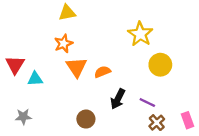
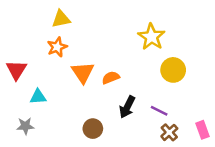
yellow triangle: (67, 13) -> (61, 19), moved
orange star: (63, 43) -> (57, 47), moved
cyan triangle: (35, 79) -> (38, 97), moved

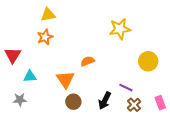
yellow star: (151, 37) -> (120, 29), turned 30
yellow circle: (173, 70) -> (148, 61), moved
orange triangle: (83, 73) -> (65, 79), moved
black arrow: (127, 107) -> (105, 101), moved

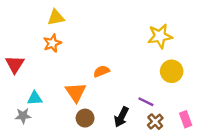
yellow star: (120, 29) -> (160, 36), moved
cyan triangle: (30, 76) -> (35, 98), moved

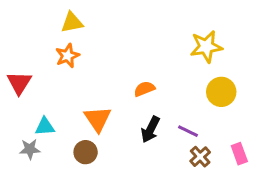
orange semicircle: (101, 71) -> (144, 89), moved
black arrow: (121, 117) -> (150, 130), moved
brown circle: (85, 118) -> (86, 152), moved

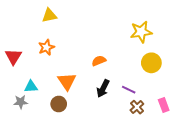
orange star: (67, 56) -> (46, 47), moved

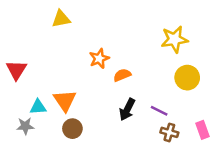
orange star: (46, 47) -> (99, 58), moved
orange triangle: (67, 81) -> (65, 101), moved
brown cross: (137, 107) -> (169, 132), turned -32

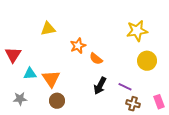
yellow triangle: (61, 19) -> (48, 29), moved
orange semicircle: (122, 75) -> (96, 59), turned -120
cyan triangle: (38, 107) -> (30, 74), moved

